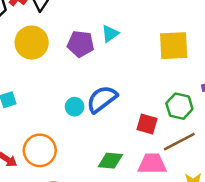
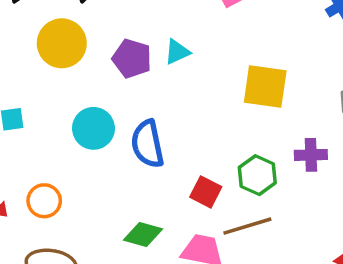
blue semicircle: (102, 99) -> (147, 144), turned -76
cyan circle: (75, 107) -> (93, 128), moved, size x1.5
orange circle: (40, 150) -> (44, 201), size x0.7

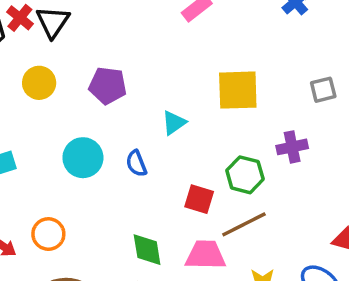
yellow circle: (62, 43) -> (39, 83), size x0.7
cyan triangle: (177, 52) -> (174, 123), moved
blue semicircle: (147, 144) -> (136, 163), size x0.6
green diamond: (143, 235) -> (147, 250), turned 75

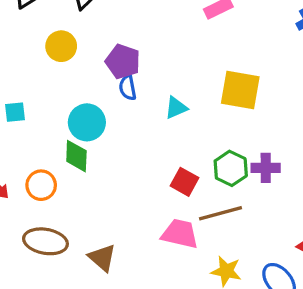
purple cross: (292, 147) -> (266, 168), moved
blue semicircle: (136, 163) -> (128, 88), moved
green diamond: (147, 250) -> (76, 156), moved

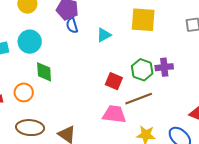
cyan circle: (87, 122) -> (30, 42), moved

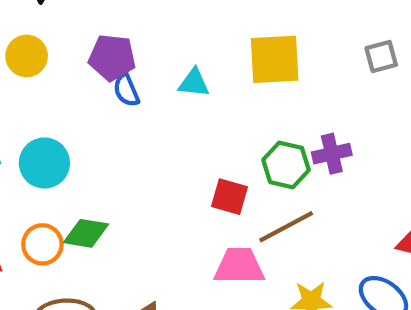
cyan triangle: (104, 35) -> (194, 83), moved, turned 42
cyan circle: (30, 42) -> (44, 163), moved
green diamond: (44, 72) -> (86, 233), moved, turned -70

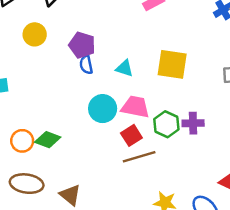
cyan circle: (44, 163) -> (103, 109), moved
red square: (230, 197) -> (131, 135), turned 30
brown line: (286, 227) -> (139, 157), moved
pink trapezoid: (239, 266) -> (135, 107), moved

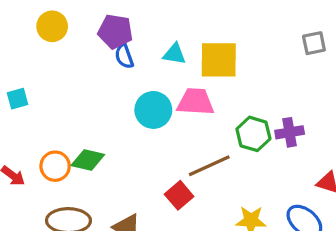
yellow square: (172, 64) -> (219, 60), moved
purple cross: (193, 123) -> (290, 132), moved
green hexagon: (166, 124) -> (253, 134), moved
red square: (131, 135) -> (179, 195), moved

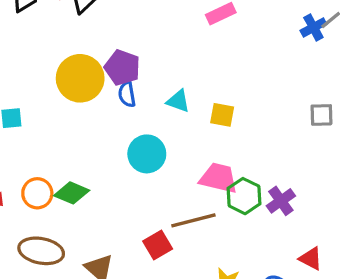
yellow circle: (52, 26) -> (80, 78), moved, size x1.5
yellow square: (219, 60) -> (222, 115), size x0.6
pink trapezoid: (195, 102) -> (219, 178), moved
purple cross: (290, 132) -> (281, 201), turned -36

